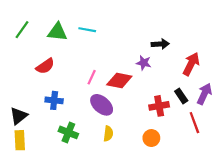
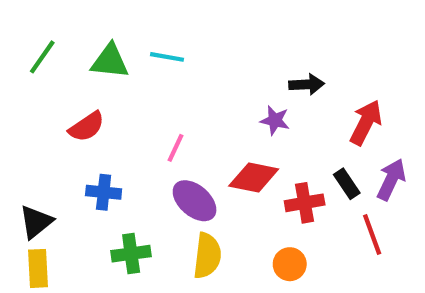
red diamond: (119, 81) -> (254, 177), moved
green cross: (68, 132) -> (131, 254), turned -30
yellow semicircle: (108, 134) -> (207, 256), size x1.5

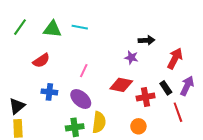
purple ellipse: (195, 201) -> (81, 99), moved
green cross: (131, 254) -> (75, 127), moved

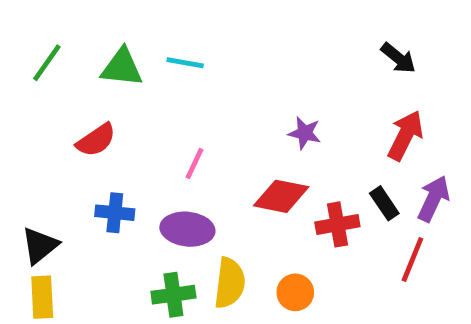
black arrow: (147, 40) -> (398, 58), moved, turned 42
purple ellipse: (81, 99) -> (187, 229), turned -35
red line: (178, 112) -> (412, 260), turned 42
orange circle: (138, 126) -> (295, 292), moved

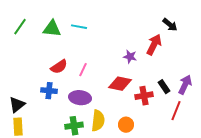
red arrow: (405, 135) -> (154, 45), moved
red semicircle: (96, 140) -> (59, 67), moved

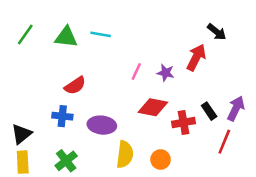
pink line: (83, 70) -> (136, 71), moved
green cross: (74, 126) -> (66, 161), moved, turned -30

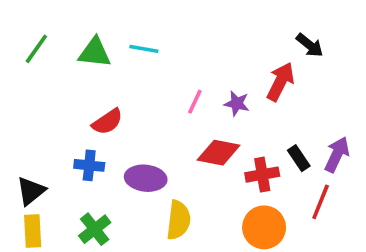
orange circle: (161, 159) -> (264, 227), moved, size x1.5

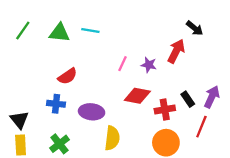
black triangle: (31, 191) -> (19, 120), turned -30

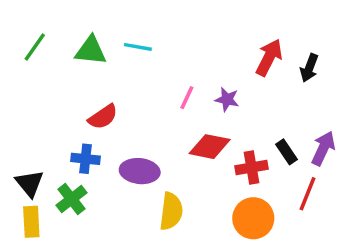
black arrow: (195, 28) -> (309, 68), moved, turned 72
red arrow: (176, 51) -> (269, 57), moved
green cross: (59, 144) -> (71, 199), moved

